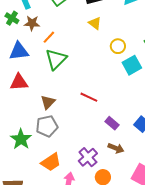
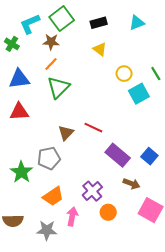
brown star: (32, 23) -> (51, 42), moved
brown triangle: (48, 102) -> (66, 133), moved
purple rectangle: (112, 123) -> (118, 155), size x1.6
brown arrow: (116, 148) -> (131, 184), moved

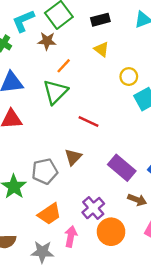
orange line: (51, 64) -> (64, 66), moved
red line: (93, 128) -> (89, 122), moved
brown triangle: (66, 133) -> (73, 157), moved
orange circle: (108, 212) -> (111, 232), size x1.5

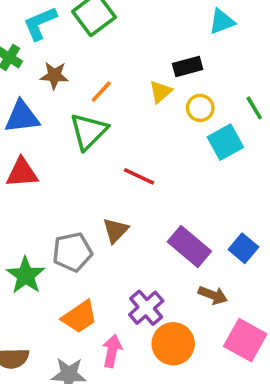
black rectangle: (100, 20) -> (188, 66), moved
brown star: (47, 41) -> (54, 75), moved
yellow triangle: (102, 49) -> (161, 92), moved, turned 42

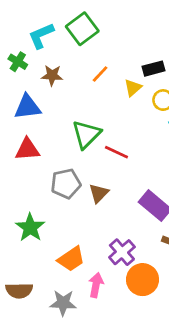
orange line: (101, 92) -> (100, 74), moved
green triangle: (89, 131) -> (86, 134), moved
gray pentagon: (72, 252) -> (66, 184), moved

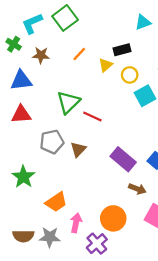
purple cross: (122, 252) -> (97, 244), moved
brown semicircle: (19, 291) -> (23, 236), moved

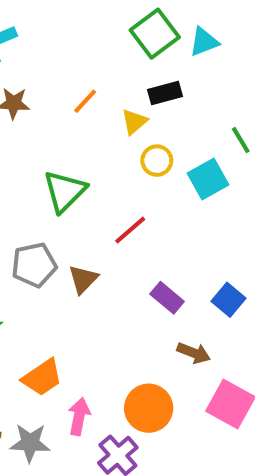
green square: (65, 18) -> (155, 34), moved
yellow circle: (130, 75) -> (157, 161), moved
red line: (92, 117) -> (130, 230), moved, turned -66
purple rectangle: (123, 159) -> (167, 298), size x0.7

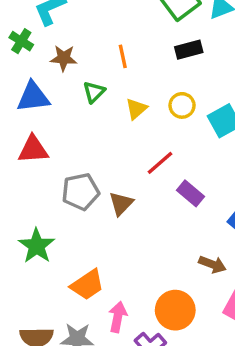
orange line: (85, 101) -> (123, 56), turned -55
yellow triangle: (134, 122) -> (136, 109), moved
green triangle: (65, 191) -> (94, 92), moved, size x0.6
purple rectangle: (167, 298) -> (190, 193), moved

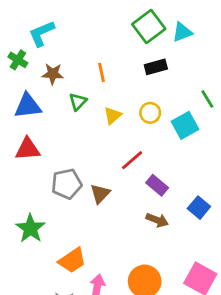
brown arrow: (212, 264) -> (157, 220), moved

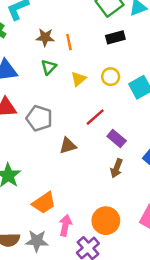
brown star: (53, 74) -> (45, 37), moved
gray pentagon: (67, 184) -> (39, 118), moved, turned 30
brown triangle: (100, 194) -> (68, 146), turned 30
brown arrow: (157, 220) -> (117, 168), turned 90

